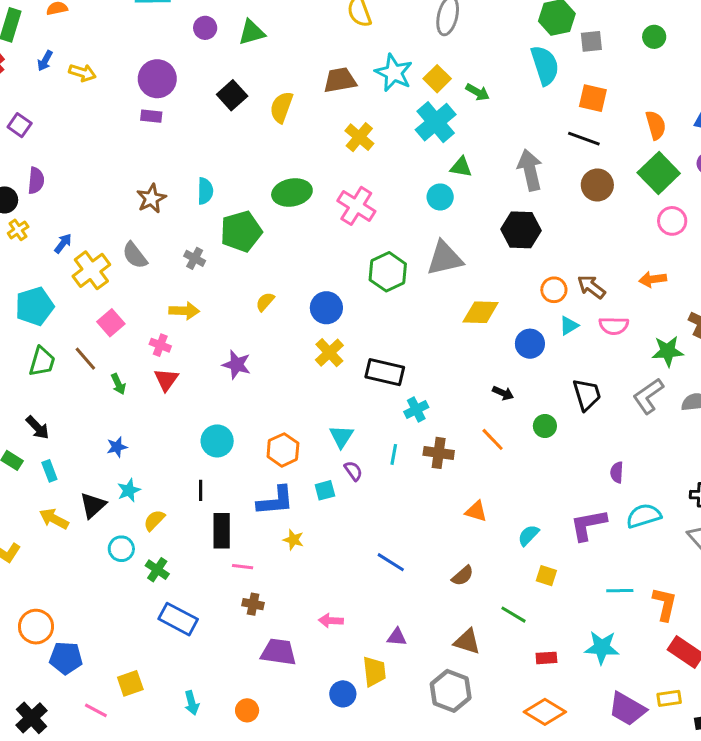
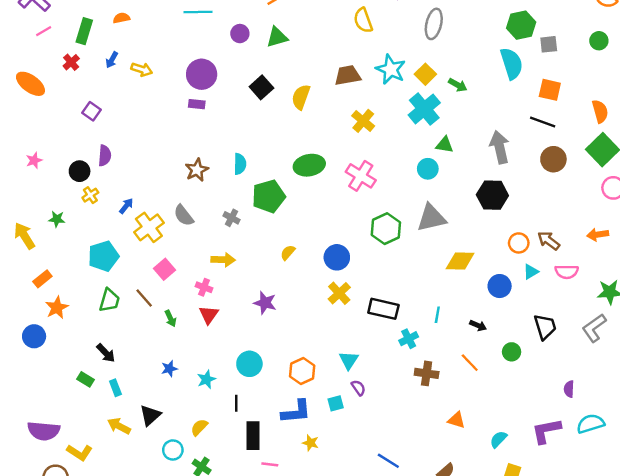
cyan line: (394, 454) -> (437, 315), moved
cyan star: (129, 490) -> (206, 379), moved

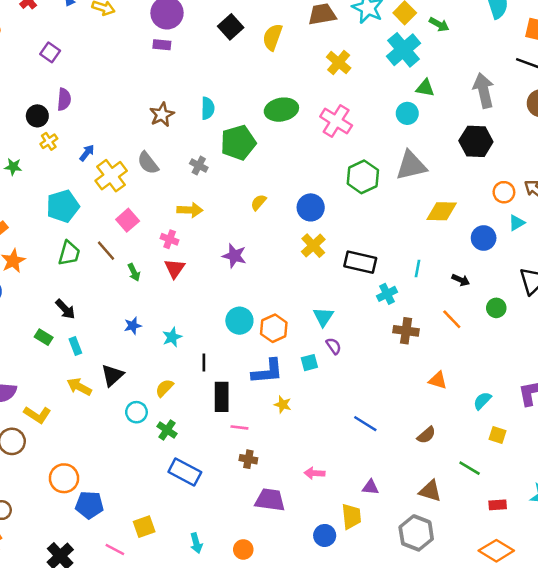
cyan circle: (249, 364) -> (239, 321), moved

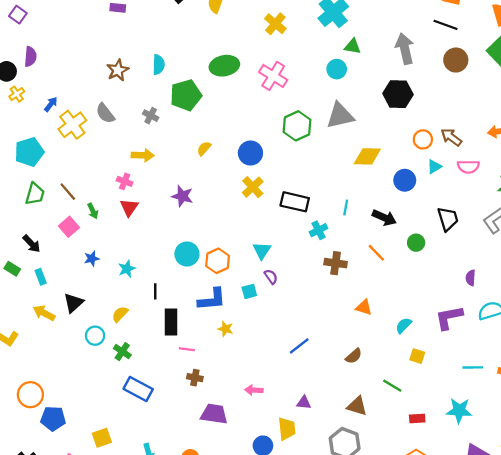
pink square: (128, 220) -> (69, 227), moved
black arrow: (461, 280) -> (384, 218), size x1.5
blue line: (365, 424) -> (299, 346), turned -70

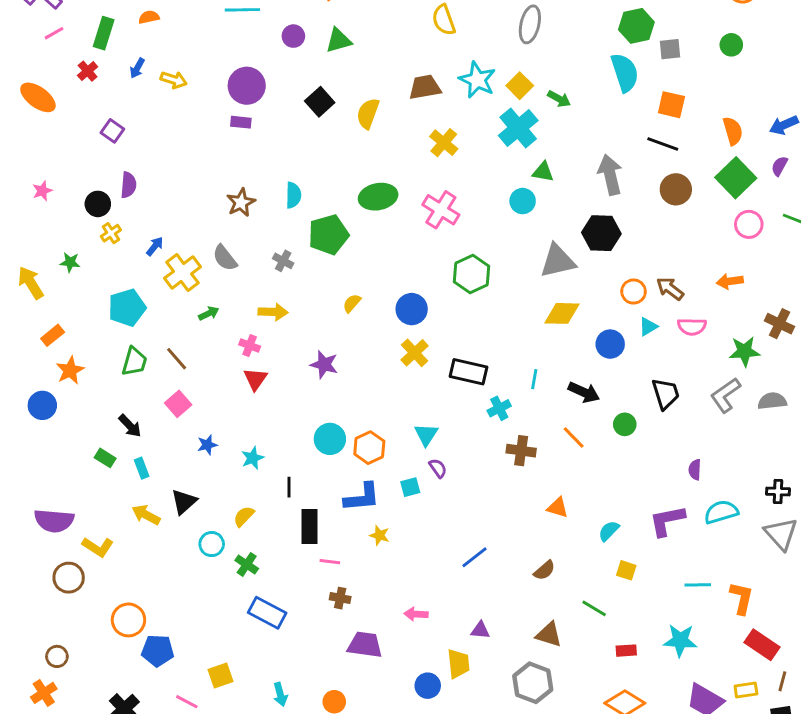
gray triangle: (340, 116) -> (558, 261), moved
green arrow: (93, 211) -> (209, 313), moved, turned -91

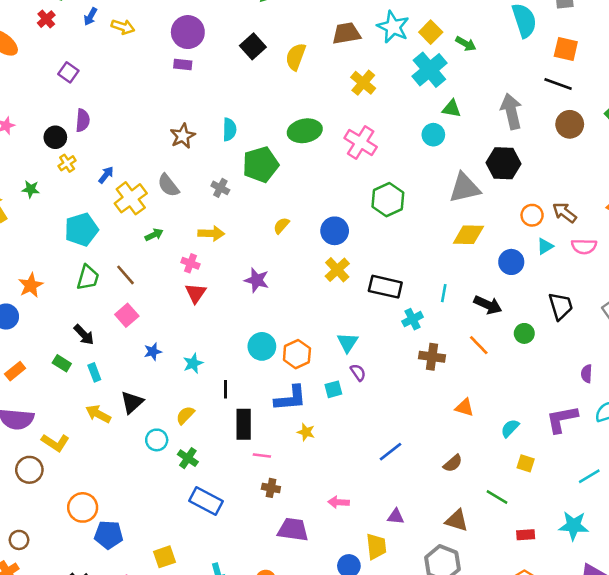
orange rectangle: (53, 335) -> (15, 371), moved
cyan line: (698, 585) -> (589, 476), turned -30

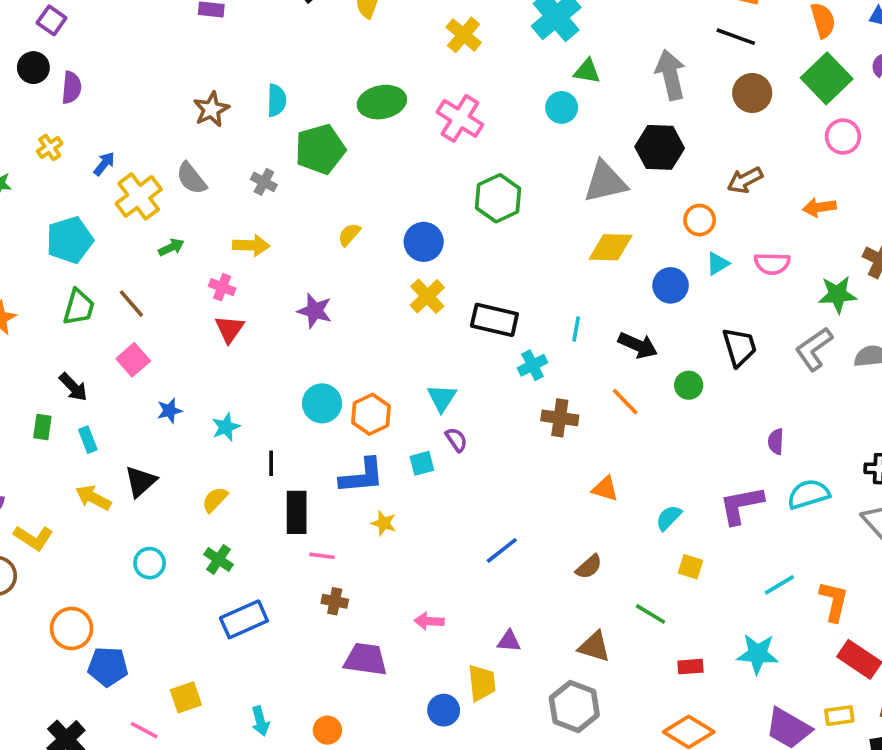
black circle: (55, 137) -> (33, 68), moved
brown arrow: (565, 213) -> (745, 180), moved, turned -65
green rectangle: (62, 363) -> (42, 427), turned 66
cyan circle: (157, 440) -> (150, 563), moved
blue rectangle: (206, 501) -> (244, 619), turned -52

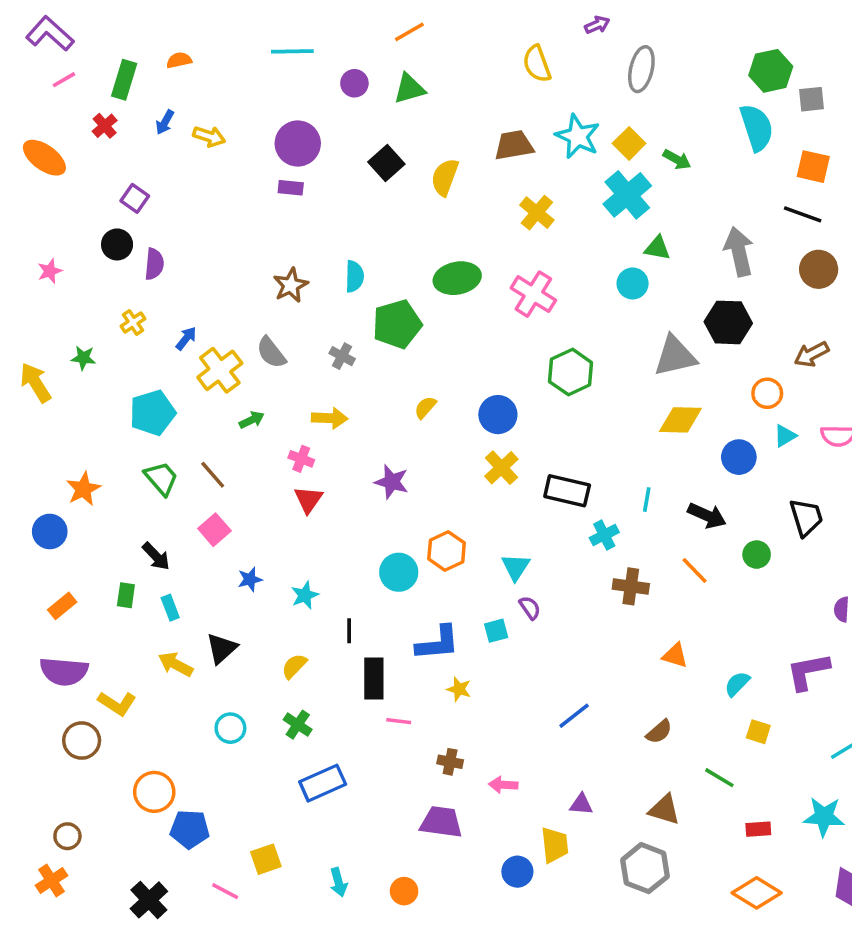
green trapezoid: (79, 307) -> (161, 478), turned -57
orange hexagon: (371, 414) -> (447, 551), moved
brown cross: (335, 601) -> (450, 762), moved

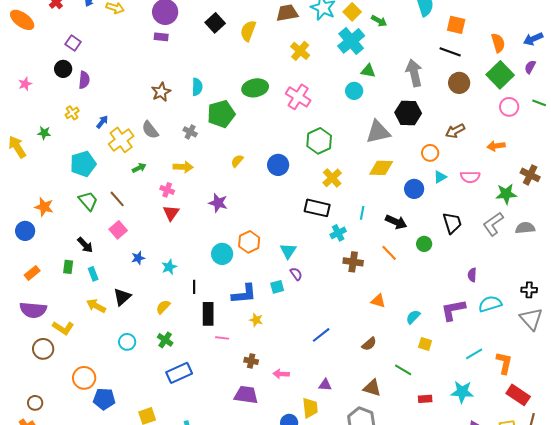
yellow cross: (501, 468) -> (332, 178), moved
orange star: (83, 489) -> (44, 207), turned -30

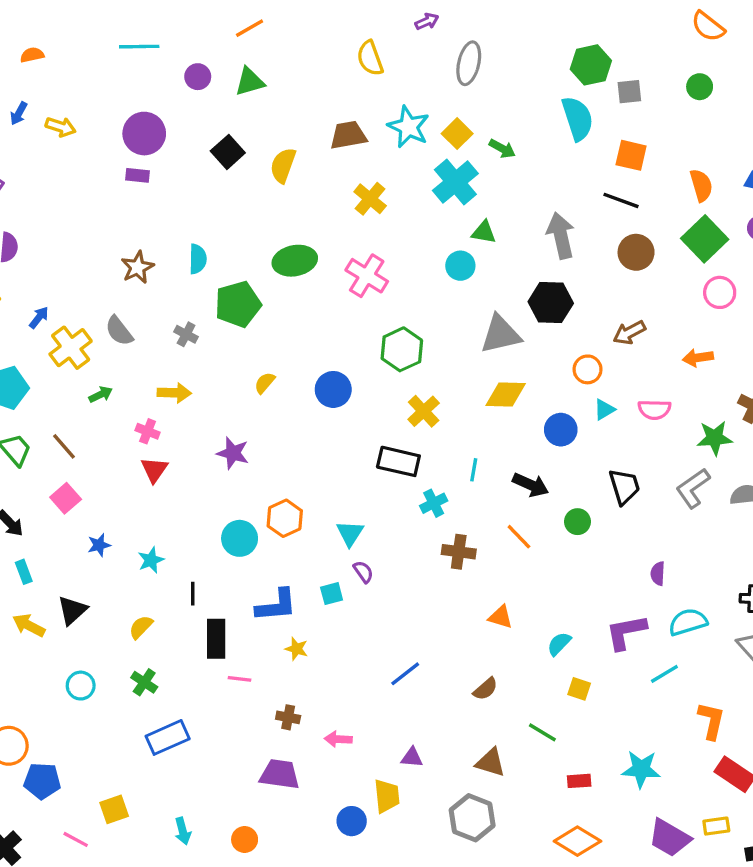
cyan line: (474, 354) -> (664, 674), moved

